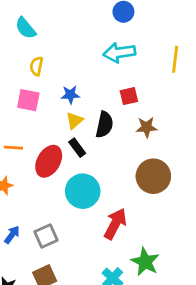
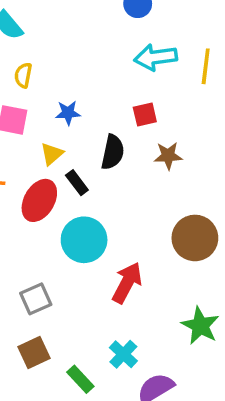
cyan arrow: (119, 53) -> (156, 57), moved
yellow triangle: (75, 120) -> (52, 154), moved
brown circle: (153, 176) -> (195, 238), moved
green star: (145, 262) -> (200, 326), moved

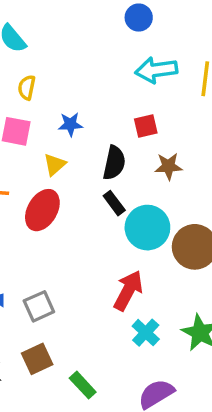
black rectangle: (77, 183) -> (114, 203), moved
cyan circle: (84, 240) -> (147, 228), moved
cyan cross: (123, 354) -> (146, 333), moved

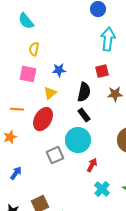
cyan arrow: (156, 70) -> (108, 39), turned 105
cyan circle: (147, 228) -> (78, 140), moved
red arrow: (128, 291) -> (92, 165), size x0.6
gray square: (39, 306) -> (55, 155), moved

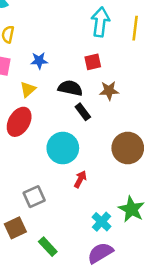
black semicircle: (84, 92) -> (70, 88), turned -90
black rectangle: (84, 115) -> (83, 112), moved
gray square: (55, 155) -> (34, 197), moved
cyan cross: (102, 189) -> (102, 222), moved

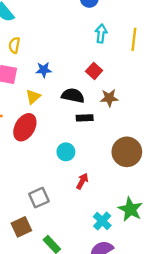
cyan arrow: (100, 22) -> (101, 33), size x0.7
red square: (93, 62) -> (94, 71), turned -35
black rectangle: (83, 112) -> (85, 118), turned -56
cyan circle: (63, 148) -> (66, 152), size x0.6

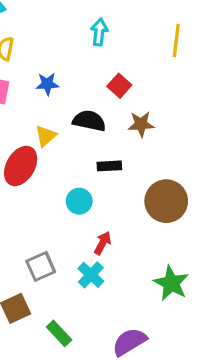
cyan arrow: (101, 33) -> (99, 32), moved
yellow triangle: (33, 97) -> (46, 136), moved
black rectangle: (85, 118) -> (109, 166), moved
cyan cross: (102, 221) -> (91, 275), moved

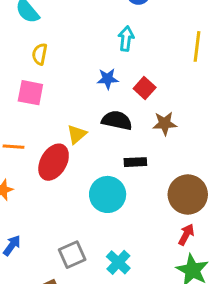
blue star: (47, 84) -> (108, 79), moved
cyan circle: (79, 201) -> (108, 194), size x1.5
red arrow: (103, 243) -> (186, 235), moved

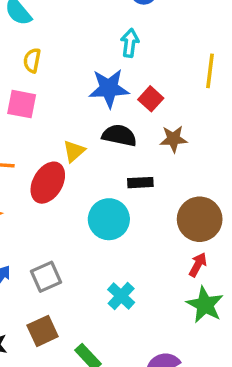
yellow line: (197, 46) -> (210, 71), moved
blue star: (108, 79) -> (109, 88), size x1.6
gray square: (72, 255) -> (46, 277), moved

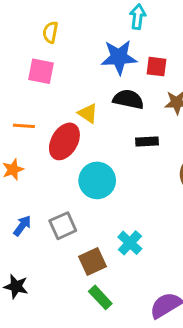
red square: (151, 99) -> (156, 67), turned -35
yellow triangle: (74, 151) -> (88, 113), turned -45
cyan circle: (109, 219) -> (97, 180), moved
brown square: (43, 331) -> (92, 262), moved

